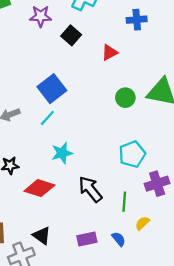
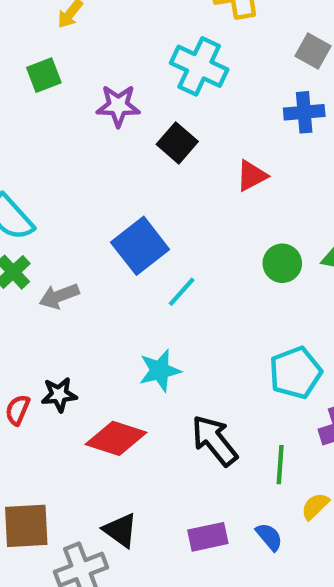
cyan line: (47, 118) -> (182, 292), moved

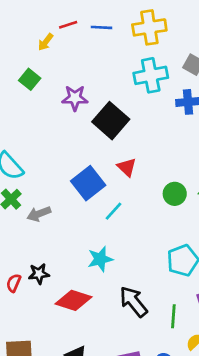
cyan cross: (199, 66) -> (151, 75), moved, turned -36
green square: (44, 75) -> (30, 79), turned -30
black square: (177, 143) -> (111, 121), size x1.5
red triangle: (252, 176) -> (127, 167), moved, turned -48

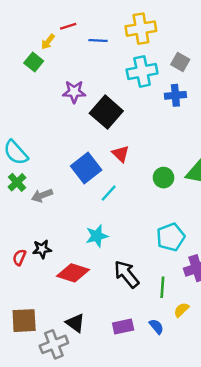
blue line: (101, 27) -> (98, 41), moved
green square: (30, 79) -> (34, 62), moved

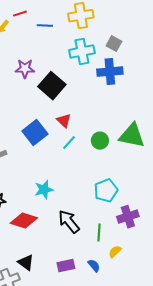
blue cross: (175, 95) -> (110, 72), size x1.4
cyan line: (109, 193) -> (69, 143), moved

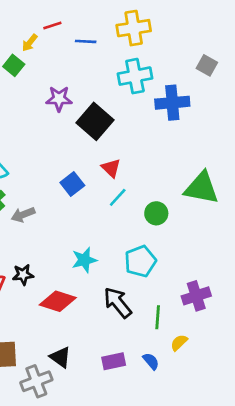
gray square: (114, 44) -> (207, 65), moved
blue square: (35, 133) -> (72, 184), size x0.7
green circle: (100, 141) -> (156, 213), moved
cyan pentagon: (106, 191) -> (140, 261), moved

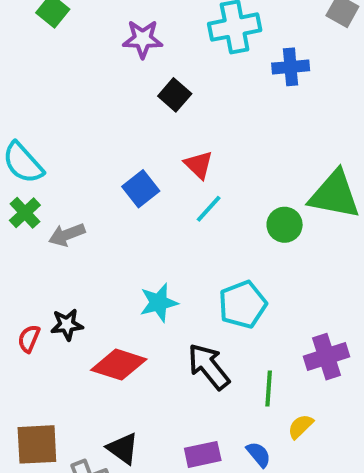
purple star: (59, 99) -> (143, 39), moved
blue cross: (172, 103) -> (291, 67), size x0.7
black square: (95, 121) -> (175, 95), size x0.6
green circle: (156, 213) -> (285, 225), moved

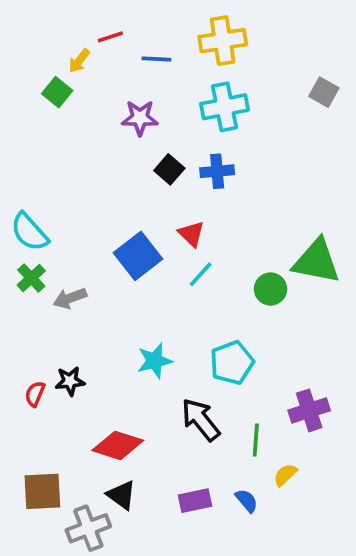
blue cross: (291, 67) -> (217, 171), moved
blue square: (141, 189) -> (138, 256), size x1.4
red diamond: (119, 365) -> (118, 445), moved

